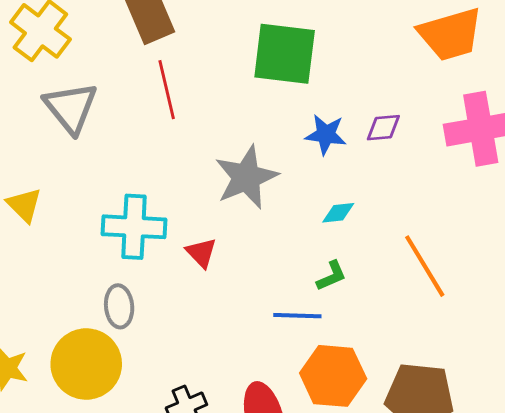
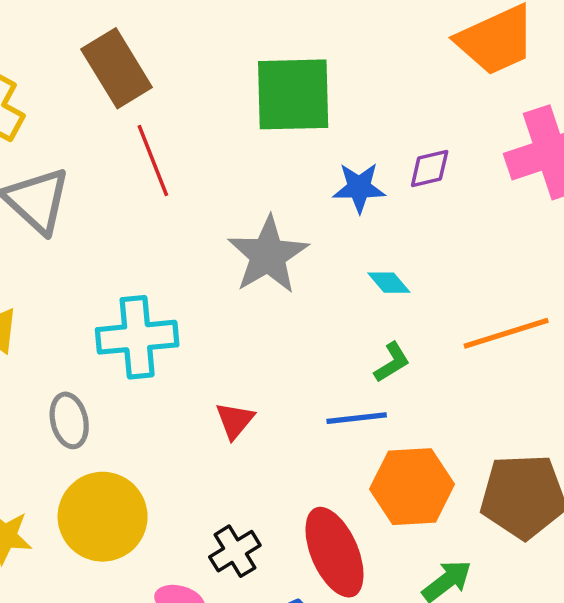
cyan diamond: (338, 213) -> (389, 283), turned 64
red triangle: (201, 253) -> (235, 420), moved, turned 32
orange line: (425, 266) -> (506, 333), turned -68
gray ellipse: (119, 306) -> (69, 420), moved

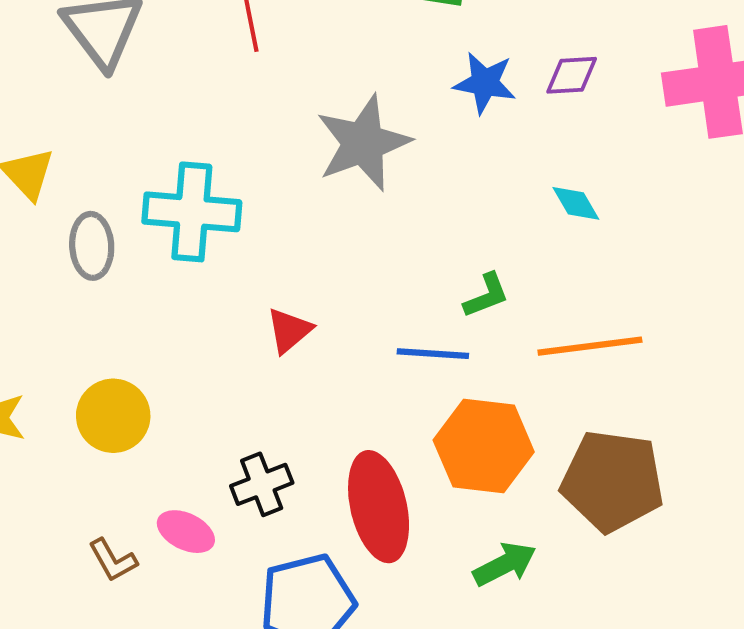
cyan diamond: (389, 283) -> (576, 203), moved
orange line: (506, 333) -> (590, 346), moved
gray ellipse: (69, 420) -> (92, 246), moved
yellow circle: (103, 517) -> (113, 416), size x0.7

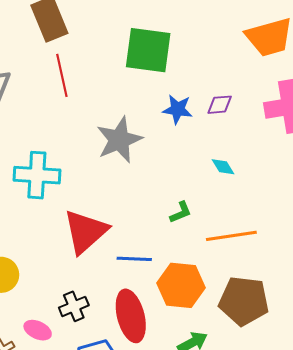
red triangle: (289, 331) -> (85, 232), size x2.0
blue line: (433, 354) -> (134, 259), moved

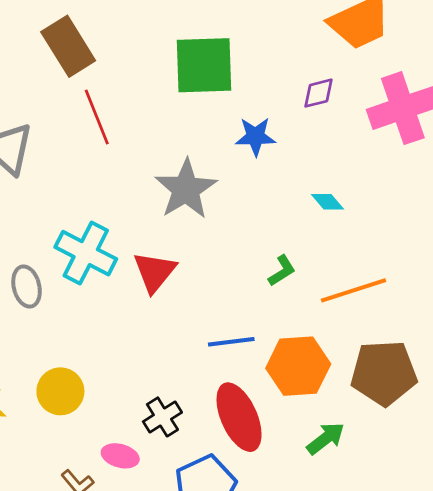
purple diamond: (220, 105) -> (319, 93), moved
cyan cross: (37, 175) -> (86, 253), turned 33
red triangle: (85, 232) -> (154, 272), moved, size x0.7

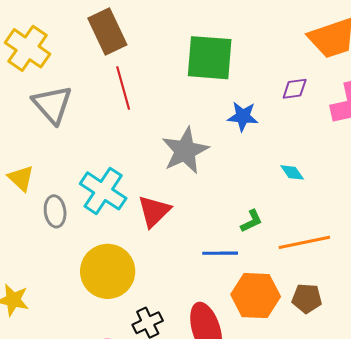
blue line: (231, 342) -> (220, 253), moved
brown pentagon: (384, 373) -> (307, 298), moved, size x0.6
yellow circle: (60, 391) -> (108, 271), moved, size x1.5

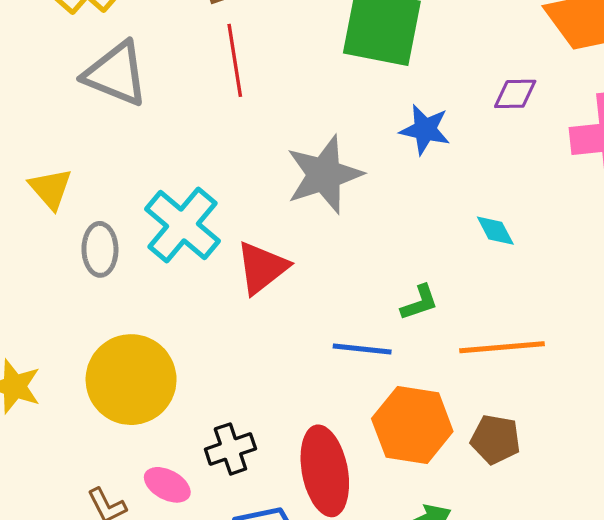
gray triangle: (52, 104) -> (116, 74), turned -33
yellow circle: (108, 271) -> (131, 380), moved

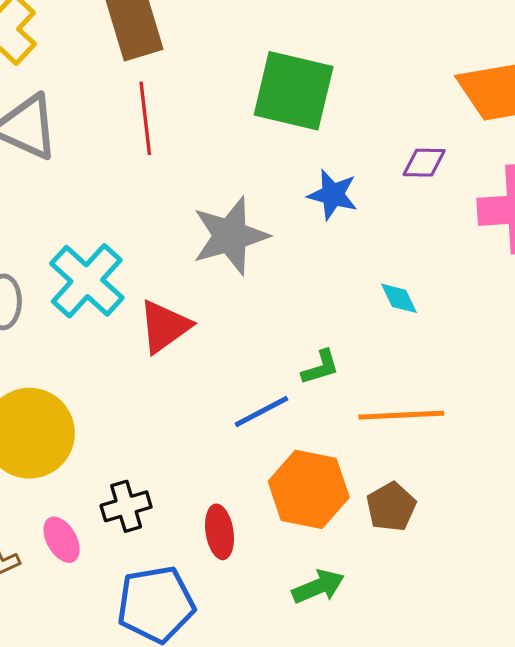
blue line: (362, 349) -> (262, 411), turned -36
brown pentagon: (495, 439) -> (391, 507), turned 30
red ellipse: (325, 471) -> (220, 532), size x0.6
pink ellipse: (167, 485) -> (62, 540), turned 30

